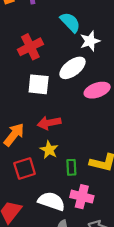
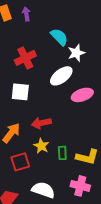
white square: (39, 84) -> (20, 92), moved
green rectangle: (71, 167) -> (62, 153), moved
pink cross: (82, 197) -> (80, 186), moved

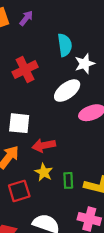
purple arrow: (26, 14) -> (26, 18), turned 48
cyan semicircle: (59, 37) -> (65, 45), turned 36
white square: (20, 92) -> (19, 123), moved

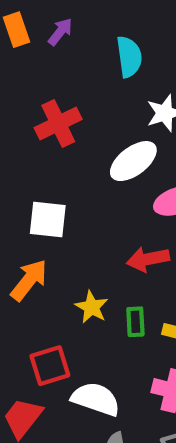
cyan semicircle: (65, 45) -> (129, 57), moved
red arrow: (44, 145) -> (148, 259), moved
red square: (19, 191) -> (50, 366), moved

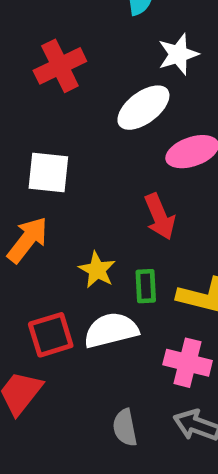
red arrow: (148, 259) -> (160, 217), turned -102
white semicircle: (96, 399) -> (111, 330), moved, turned -33

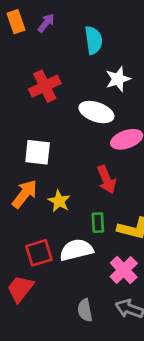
white ellipse: (143, 108) -> (96, 112), turned 56
yellow star: (97, 270) -> (59, 201), moved
pink cross: (188, 363) -> (124, 270), turned 32

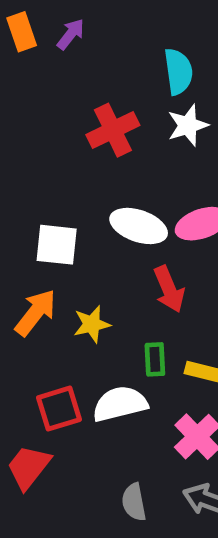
cyan semicircle: (94, 40) -> (178, 72), moved
red cross: (45, 86) -> (113, 130), moved
white ellipse: (96, 112) -> (139, 226), moved
yellow star: (59, 201) -> (92, 324), turned 30

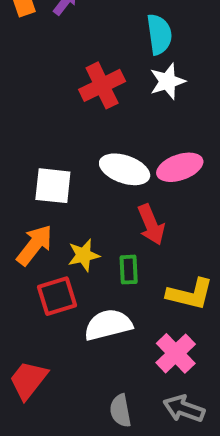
green rectangle: (155, 359) -> (129, 270), moved
red square: (59, 409) -> (57, 296), moved

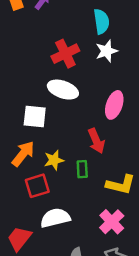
pink ellipse: (180, 167) -> (114, 105), turned -52
white ellipse: (125, 169) -> (63, 90), moved
white semicircle: (108, 325) -> (55, 218), moved

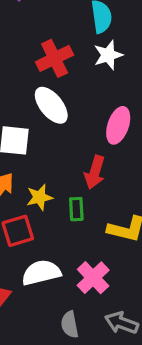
white ellipse: (63, 90) -> (51, 105), turned 32
red arrow: (96, 141) -> (95, 172), turned 40
pink cross: (112, 222) -> (93, 278), moved

